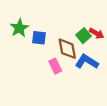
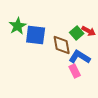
blue square: (39, 38) -> (36, 35), size x1.5
pink rectangle: (55, 66) -> (75, 71), moved

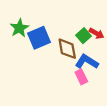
blue square: (36, 35) -> (39, 38), turned -30

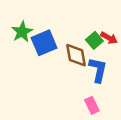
blue L-shape: (87, 62) -> (98, 70), turned 70
pink rectangle: (81, 77) -> (92, 105), moved

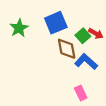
blue square: (44, 43) -> (56, 23), moved
blue L-shape: (98, 70) -> (86, 62), turned -60

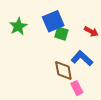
green square: (83, 36) -> (61, 34), moved, turned -32
brown diamond: (67, 49) -> (63, 71), moved

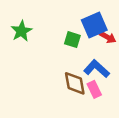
blue square: (53, 21) -> (94, 25), moved
pink rectangle: (77, 88) -> (94, 89), moved

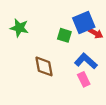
green star: (21, 31) -> (19, 28), turned -30
brown diamond: (75, 83) -> (44, 66), moved

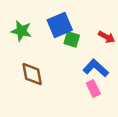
blue square: (84, 22) -> (60, 25), moved
brown diamond: (44, 66) -> (32, 74), moved

